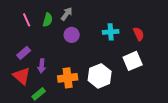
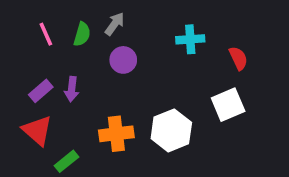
cyan cross: (111, 32) -> (190, 39), moved
purple arrow: (42, 66) -> (72, 89), moved

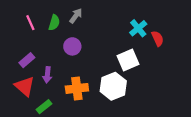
cyan cross: (190, 39) -> (138, 28), moved, turned -36
purple circle: (123, 60) -> (72, 46), moved
purple arrow: (72, 89) -> (47, 75), moved
white square: (228, 105) -> (128, 60), moved

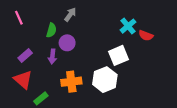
pink line: (30, 23) -> (19, 18), moved
green semicircle: (54, 23) -> (51, 30), moved
red semicircle: (158, 38) -> (146, 36), turned 136
purple arrow: (47, 75) -> (52, 56), moved

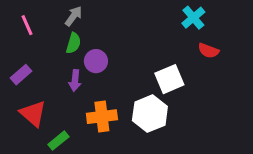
gray arrow: (70, 15) -> (73, 16), moved
cyan cross: (128, 26) -> (193, 18), moved
purple rectangle: (25, 55) -> (21, 75), moved

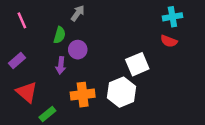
gray arrow: (73, 16) -> (78, 13), moved
cyan cross: (193, 18) -> (172, 17), moved, turned 30

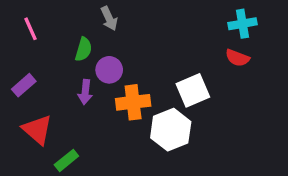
gray arrow: (78, 13) -> (109, 19), turned 119
orange cross: (83, 95) -> (133, 102), moved

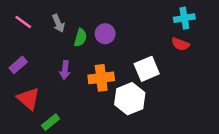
gray arrow: (109, 19) -> (58, 23), moved
pink line: (31, 29) -> (23, 22), turned -30
green semicircle: (84, 49) -> (80, 38), moved
purple circle: (109, 70) -> (105, 34), moved

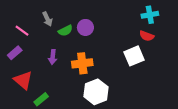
pink line: (23, 22) -> (22, 31), moved
green semicircle: (80, 38) -> (65, 31), turned 48
white square: (147, 69) -> (134, 56), moved
white hexagon: (130, 99) -> (96, 92), moved

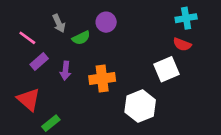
purple circle: (85, 27) -> (106, 22), moved
purple rectangle: (15, 53) -> (39, 61), moved
white hexagon: (96, 92) -> (140, 106), moved

